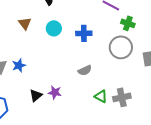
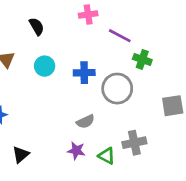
gray circle: (121, 47) -> (117, 89), moved
purple star: (55, 92) -> (76, 151), moved
gray cross: (122, 97) -> (134, 143), moved

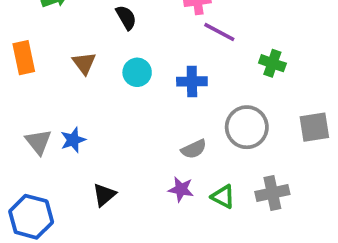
purple line: (120, 36) -> (219, 32), moved
gray circle: (117, 89) -> (247, 127), moved
gray cross: (134, 143) -> (272, 193), moved

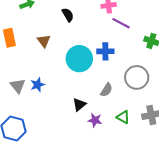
cyan circle: (137, 72) -> (79, 59), moved, size x1.6
gray semicircle: (194, 149) -> (106, 90), turned -32
purple star: (181, 189) -> (95, 120), moved
black triangle: (104, 195) -> (79, 105), moved

